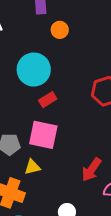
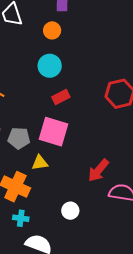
orange circle: (60, 30) -> (52, 30), moved
cyan circle: (34, 70) -> (50, 66), size x0.7

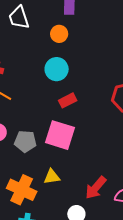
yellow triangle: (40, 163) -> (52, 177), moved
red arrow: (98, 170) -> (96, 188), moved

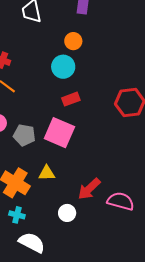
orange circle: (59, 34) -> (73, 41), moved

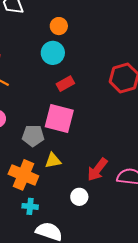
gray pentagon: (24, 135) -> (33, 136), moved

